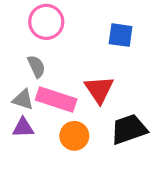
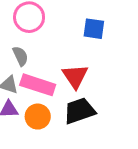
black trapezoid: (129, 129) -> (79, 111), moved
orange circle: (74, 136) -> (38, 117), moved

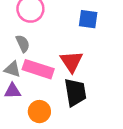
black trapezoid: (79, 111) -> (75, 92), turned 100
orange circle: (38, 117) -> (39, 112), moved

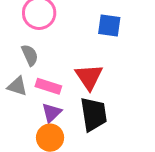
pink rectangle: (38, 69) -> (48, 86), size x0.7
purple triangle: (12, 91) -> (52, 113), moved, turned -42

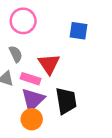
red triangle: (89, 77) -> (49, 64), moved
purple triangle: (52, 113) -> (33, 100), size x1.5

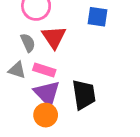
red triangle: (49, 64) -> (54, 37), moved
purple triangle: (33, 100) -> (47, 93), turned -30

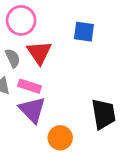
black trapezoid: (84, 95) -> (104, 114), moved
orange circle: (46, 115) -> (60, 138), moved

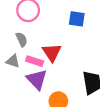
red triangle: (39, 53) -> (52, 52), moved

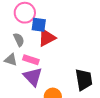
blue square: (77, 19) -> (39, 25), moved
red triangle: (52, 52) -> (47, 38), moved, turned 36

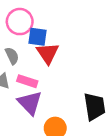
red triangle: (47, 38) -> (48, 53), turned -36

